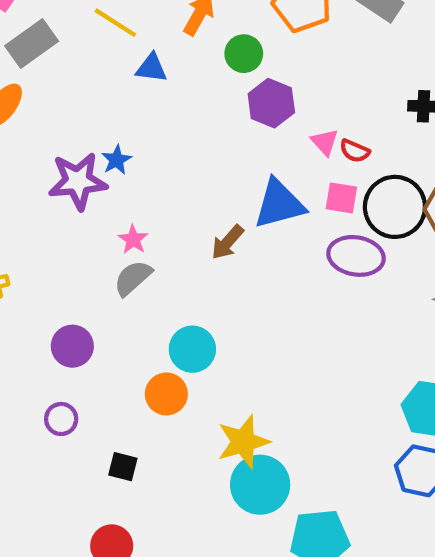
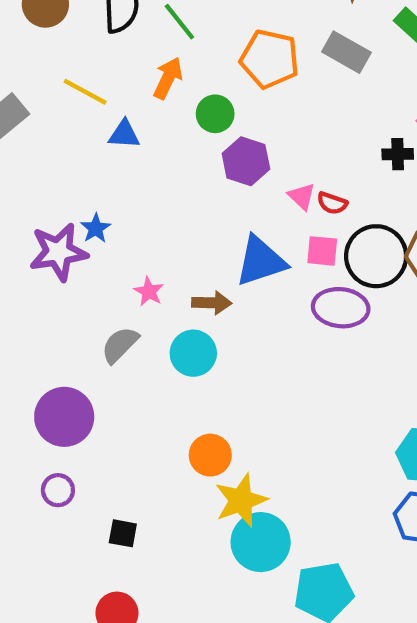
pink star: (133, 239) -> (149, 292), moved
brown arrow: (227, 242) -> (212, 303), turned -126
purple circle: (72, 346) -> (64, 417), size x1.4
cyan circle: (192, 349) -> (193, 353), moved
orange circle: (166, 394) -> (210, 455), moved

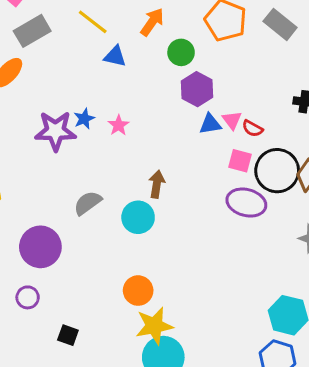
blue triangle: (261, 261) -> (210, 124), moved, size x0.6
pink star: (149, 292) -> (119, 125), moved
brown arrow: (212, 303) -> (157, 184), turned -92

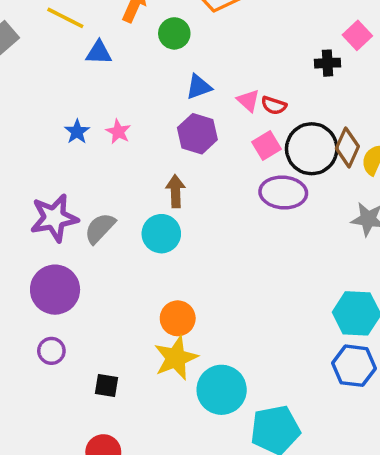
purple hexagon: (197, 89) -> (197, 134), moved
blue triangle: (210, 124) -> (199, 87), moved
purple star: (55, 131) -> (54, 218), moved
pink square: (240, 161) -> (267, 146), turned -35
yellow star: (154, 326) -> (176, 358), moved

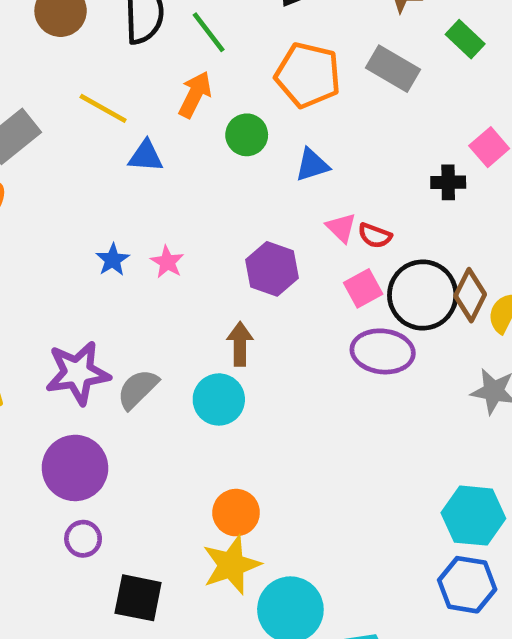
blue triangle: (199, 87) -> (312, 165), moved
purple circle: (51, 351) -> (83, 539), moved
black square: (106, 386) -> (138, 598), size x1.5

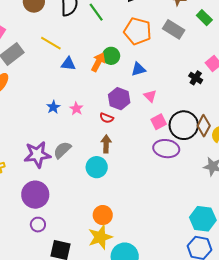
orange arrow: (195, 95) -> (98, 62), moved
black cross: (448, 182) -> (196, 78), turned 32
red semicircle: (375, 236) -> (107, 118), moved
purple hexagon: (272, 269) -> (119, 99), moved
gray semicircle: (138, 389) -> (62, 150), moved

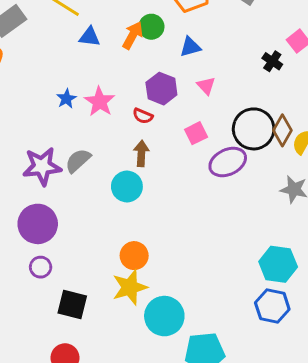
pink star: (76, 109) -> (100, 102), size x1.5
pink square: (159, 122) -> (196, 133), moved
purple ellipse: (166, 149) -> (228, 162), turned -35

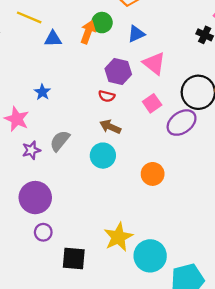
pink triangle: (206, 86) -> (154, 63), size x1.5
pink star: (100, 102) -> (17, 119), moved
brown arrow: (141, 153) -> (110, 127), turned -60
purple star: (42, 166) -> (31, 150), size x0.6
orange circle: (134, 256) -> (153, 174), moved

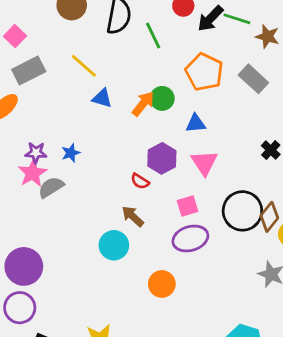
purple ellipse: (182, 123) -> (190, 239), moved
gray semicircle: (60, 141) -> (51, 187), moved
purple star: (31, 150) -> (36, 153), moved
purple circle: (43, 232) -> (20, 308), size x1.5

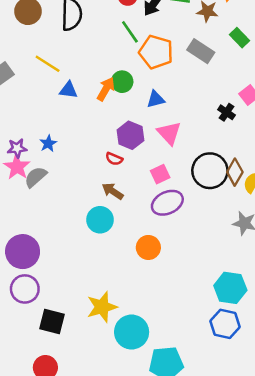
green line: (153, 35) -> (130, 32), moved

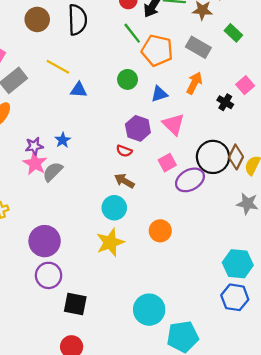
orange arrow: (106, 89) -> (194, 83), moved
purple ellipse: (167, 203) -> (190, 180), moved
yellow star: (102, 307) -> (110, 242), moved

